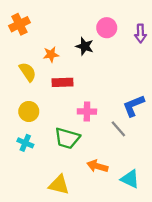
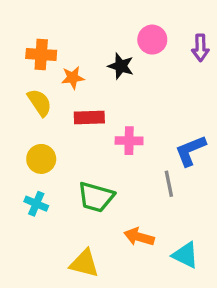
orange cross: (19, 24) -> (41, 54), moved, turned 30
pink cross: (87, 111) -> (129, 141), moved
gray line: (118, 129) -> (169, 184), turned 30

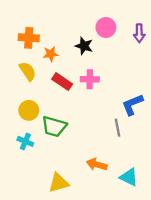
red rectangle: (89, 117) -> (62, 82), turned 36
pink cross: (129, 141) -> (90, 79), moved
green trapezoid: (96, 197) -> (54, 126), moved
yellow triangle: (84, 263) -> (59, 183), turned -30

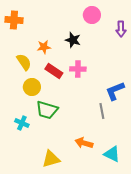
pink circle: (106, 27) -> (92, 15), moved
orange cross: (29, 38) -> (14, 20), moved
yellow circle: (29, 110) -> (32, 87), moved

